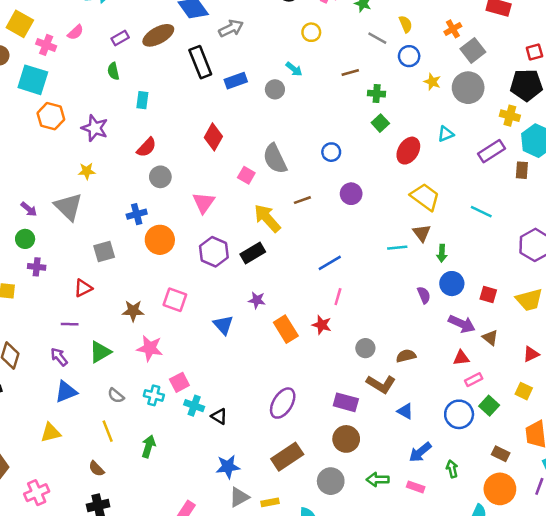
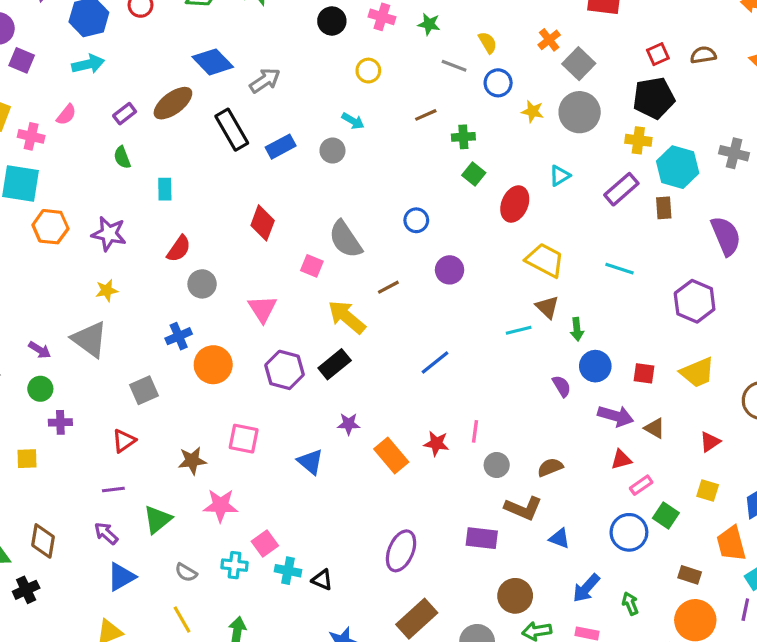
pink line: (338, 297) -> (475, 431), moved
brown circle: (346, 439) -> (515, 596), moved

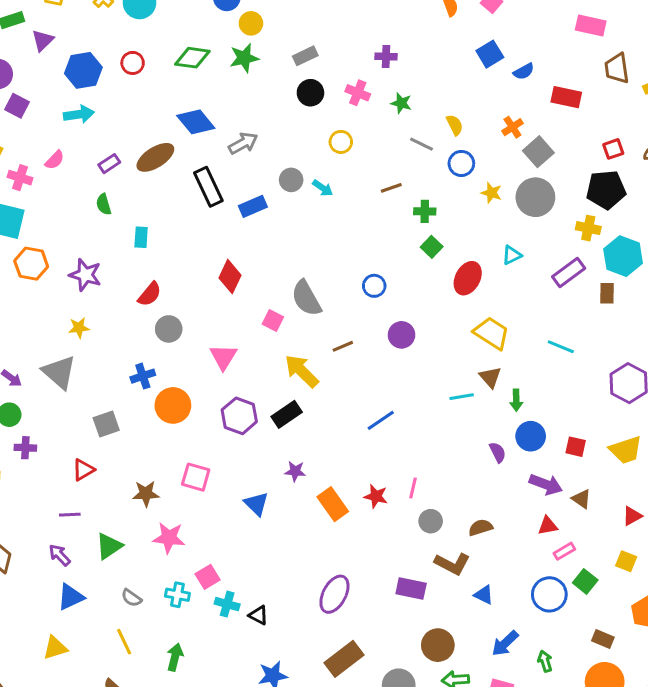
gray circle: (332, 151) -> (291, 180), moved

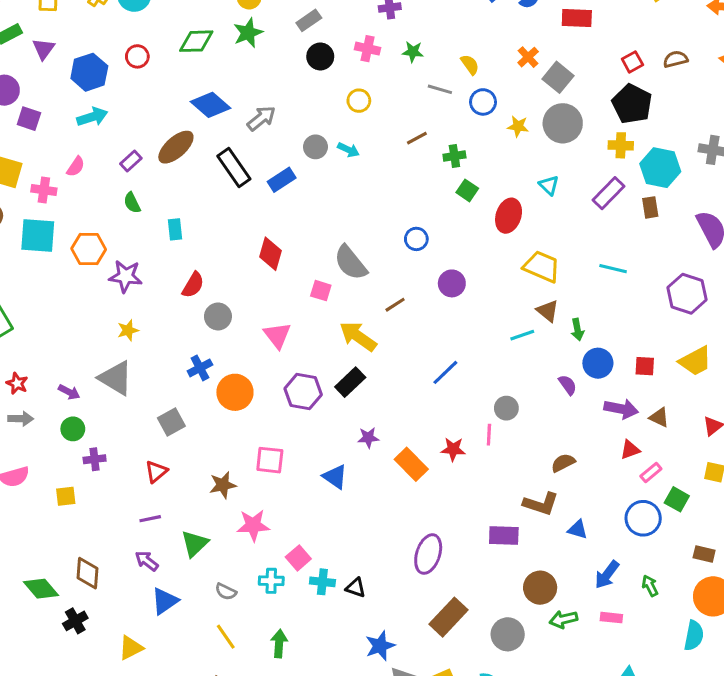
black pentagon: (606, 190) -> (632, 104), turned -30
cyan triangle: (512, 255) -> (549, 185), turned -40
orange hexagon: (31, 264) -> (89, 249), moved
gray circle: (431, 521) -> (506, 408), moved
yellow triangle: (55, 648) -> (131, 648), moved

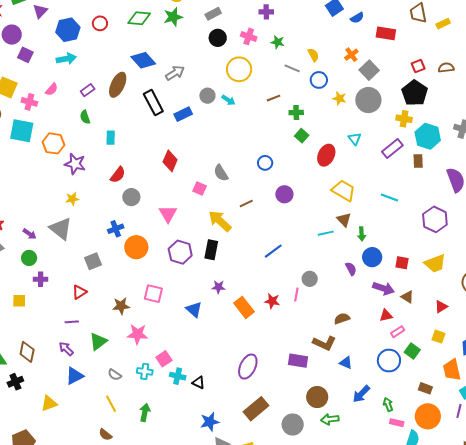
yellow circle: (359, 101) -> (239, 69), size x1.6
brown ellipse: (176, 147) -> (118, 85), turned -30
gray semicircle: (351, 263) -> (221, 173), size x0.7
black rectangle: (350, 382) -> (211, 250), turned -42
pink rectangle: (611, 618) -> (397, 423), moved

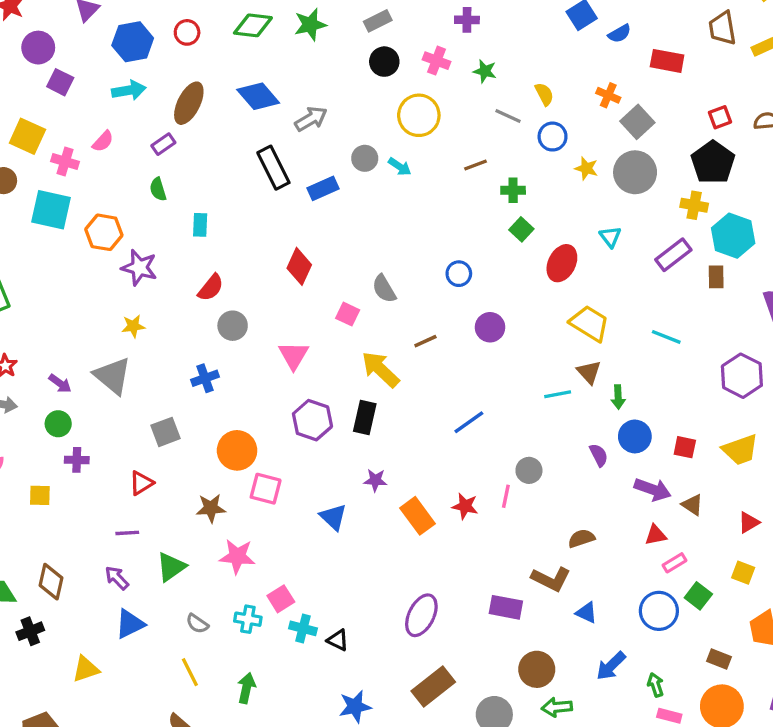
orange cross: (351, 55) -> (608, 95), turned -32
brown ellipse: (118, 85) -> (189, 103), moved
orange circle: (136, 247) -> (237, 450), moved

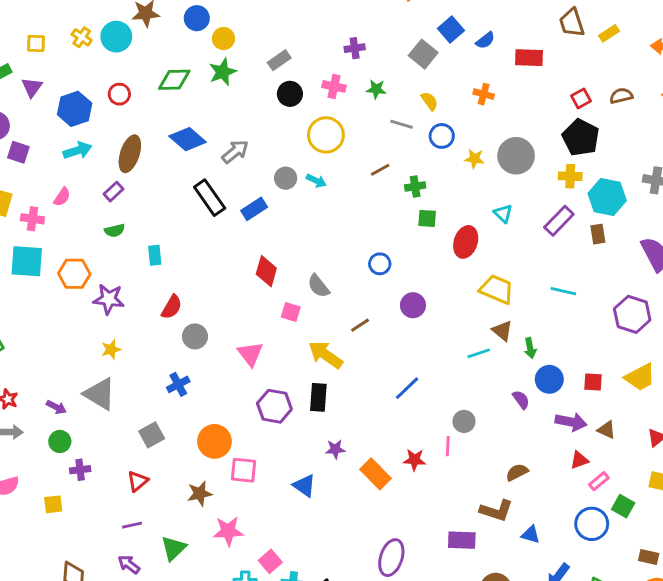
gray square: (637, 122) -> (423, 54), moved
green semicircle: (158, 189) -> (115, 231), turned -78
green square: (521, 229) -> (427, 218), turned -30
red diamond: (299, 266) -> (266, 271), moved

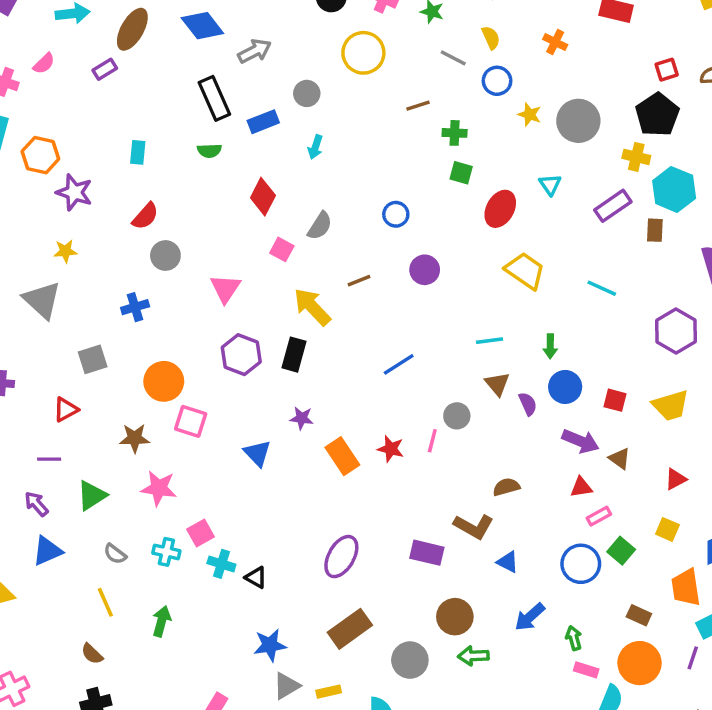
cyan arrow: (316, 181) -> (315, 147), moved, turned 72
green semicircle: (115, 231) -> (209, 151), moved
gray semicircle: (318, 286) -> (320, 226), turned -120
brown triangle: (502, 331) -> (497, 384), moved

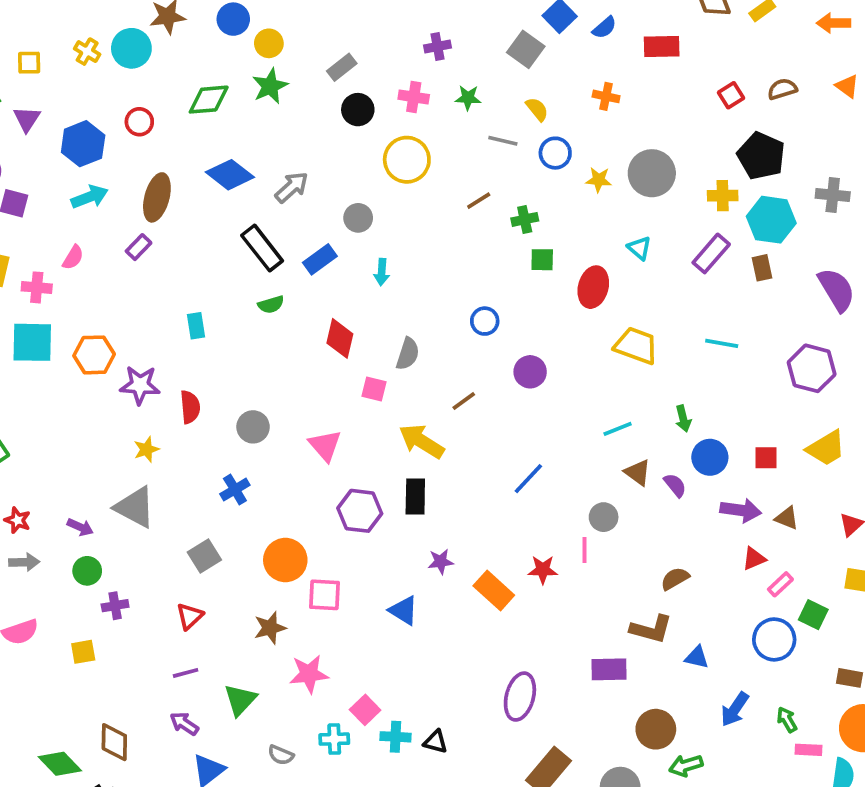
black pentagon: (657, 115) -> (761, 156), moved
red semicircle: (145, 216) -> (190, 407), moved, turned -32

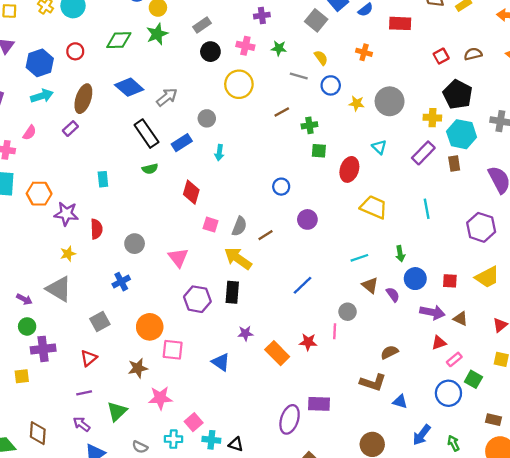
cyan line: (722, 343) -> (427, 209), turned 66
gray semicircle: (408, 354) -> (239, 226), moved
purple cross: (115, 606) -> (43, 349), size x1.5
purple rectangle: (609, 669) -> (319, 404), moved

